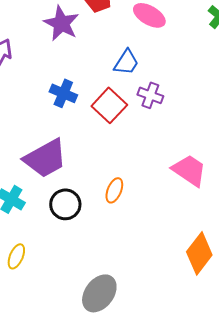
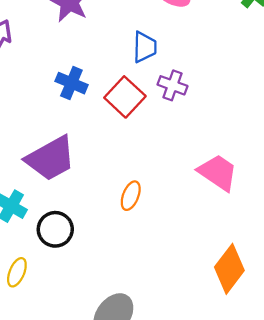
blue trapezoid: (126, 62) -> (145, 47), turned -32
black circle: (65, 204) -> (55, 229), moved

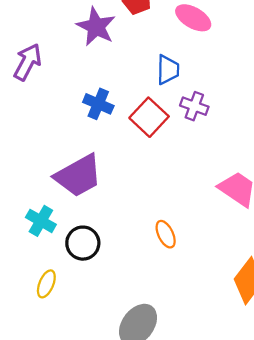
orange ellipse: (131, 196) -> (166, 234), moved, turned -48

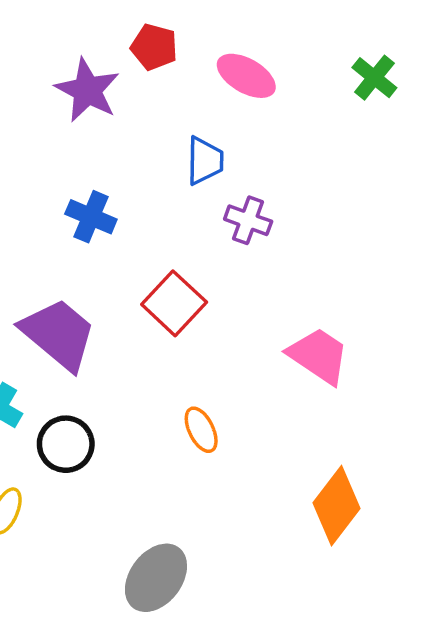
red square: (149, 117) -> (174, 303), moved
purple trapezoid: (78, 176) -> (58, 334), turned -111

